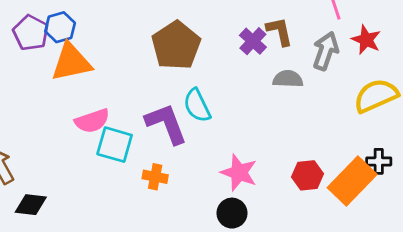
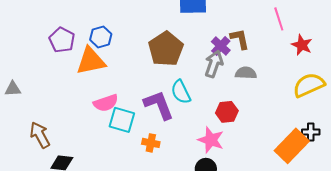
blue hexagon: (60, 27) -> (101, 37), moved
gray arrow: (326, 51) -> (214, 64), moved
red hexagon: (307, 175) -> (227, 112), moved

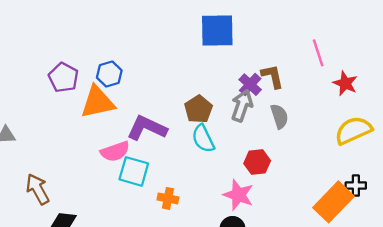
brown pentagon: (166, 49) -> (198, 109), moved, size x0.7
gray semicircle: (246, 73) -> (279, 116), turned 70
purple L-shape: (159, 105) -> (147, 128), moved, turned -44

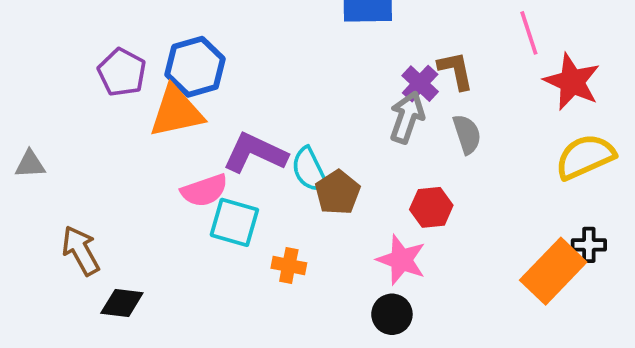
blue hexagon: (109, 74) -> (195, 67), size x1.4
red star: (345, 83) -> (572, 82), size x1.4
brown pentagon: (198, 109) -> (338, 192), moved
cyan semicircle: (203, 139) -> (309, 170), moved

